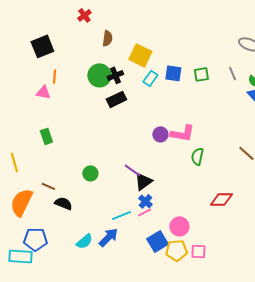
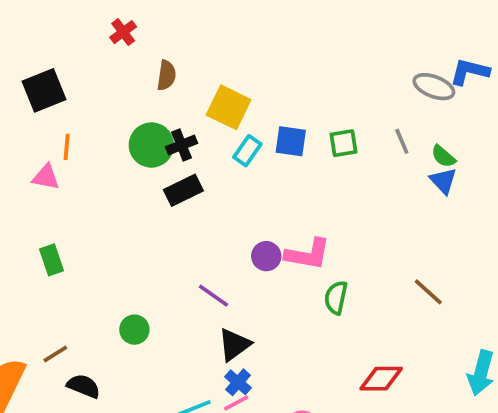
purple line: (132, 170) -> (214, 296), moved
brown line: (48, 186) -> (55, 354), turned -56

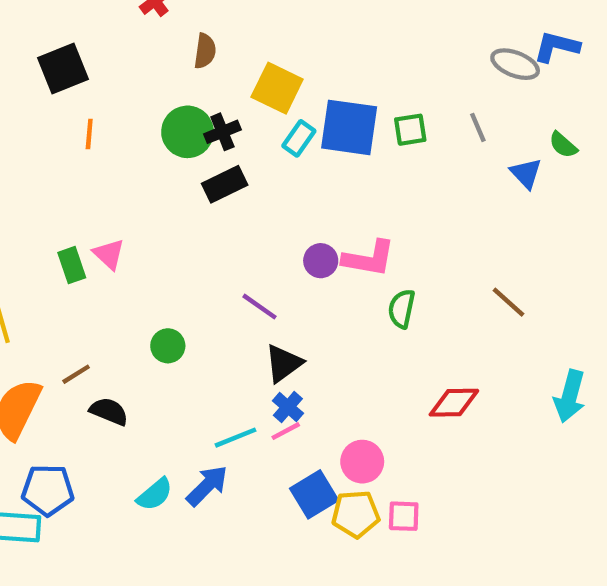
blue square: (291, 141) -> (349, 127), size x1.6
green semicircle: (443, 156) -> (563, 145), moved
pink triangle: (46, 177) -> (109, 254), moved, turned 32

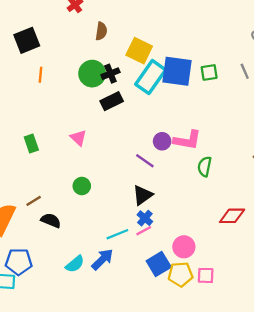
cyan rectangle: (299, 138) -> (151, 77), size x1.8
pink triangle: (109, 254) -> (78, 138), moved
purple line: (260, 307) -> (145, 161), moved

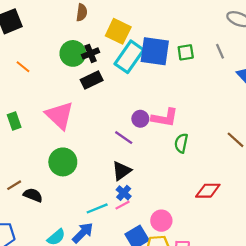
orange line: (40, 75) -> (23, 67), moved, turned -56
pink triangle: (78, 138) -> (60, 115), size x1.8
green circle: (82, 186) -> (63, 162), size x1.6
brown line: (34, 201) -> (14, 185), moved

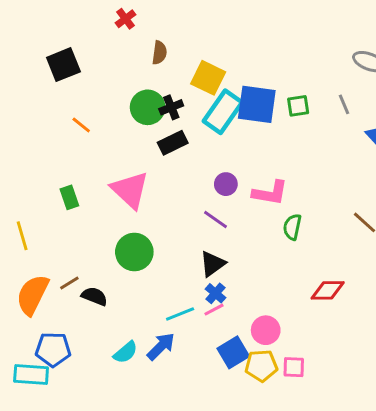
purple circle: (140, 119) -> (226, 184), moved

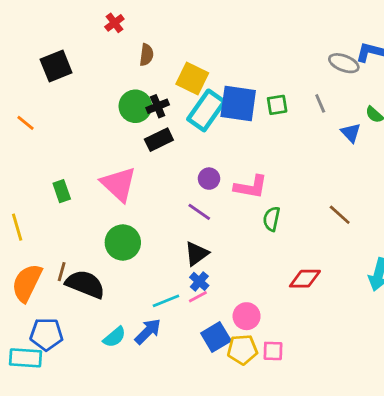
orange line: (81, 125) -> (26, 123), moved
brown line: (69, 283) -> (62, 272), turned -42
black semicircle: (94, 296) -> (85, 284), size x1.6

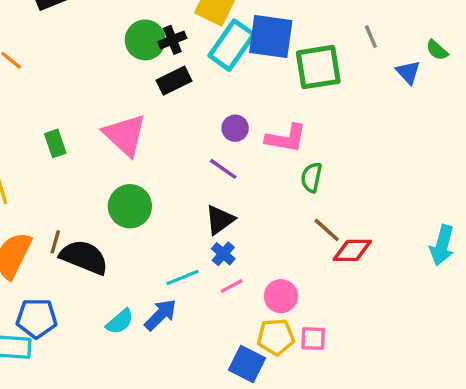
green square: (277, 105) -> (318, 67), moved, size x1.8
brown line: (340, 215) -> (327, 230), moved
pink line: (198, 297) -> (232, 286), moved
blue square: (216, 337) -> (247, 364), moved, turned -32

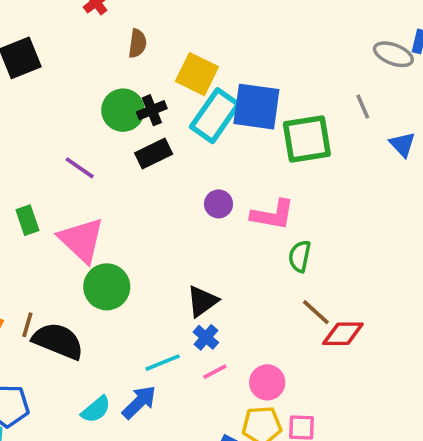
pink triangle: (125, 135) -> (82, 240), moved
purple line: (223, 169) -> (80, 168), moved

